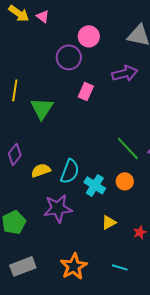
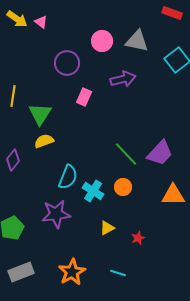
pink circle: (89, 36) -> (102, 41), moved
yellow semicircle: (41, 170) -> (44, 141), moved

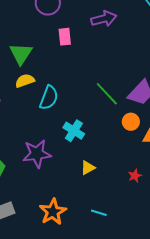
pink rectangle: (84, 97) -> (65, 37), turned -30
cyan semicircle: (68, 177) -> (49, 98), moved
orange circle: (123, 187) -> (131, 122), moved
red star: (138, 238) -> (135, 176), moved

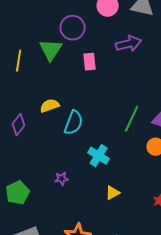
green triangle: (21, 54) -> (51, 50), moved
green line: (107, 94) -> (132, 119), turned 68
purple star: (37, 154) -> (62, 179), size x0.5

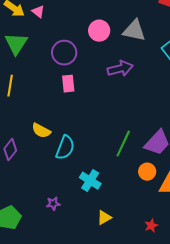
green triangle: (51, 50) -> (16, 44), moved
pink rectangle: (90, 62) -> (68, 84), moved
yellow semicircle: (50, 106) -> (41, 131), turned -132

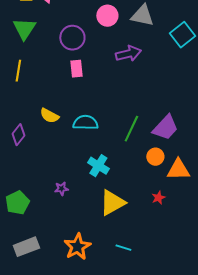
cyan semicircle: (65, 148) -> (85, 123), moved, turned -110
yellow triangle: (104, 218) -> (112, 203), size x1.8
red star: (151, 226) -> (158, 198), moved

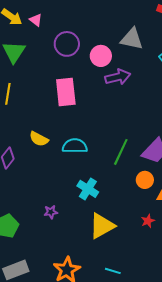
pink circle: (107, 16) -> (101, 56), moved
purple circle: (72, 38) -> (67, 44), moved
pink rectangle: (76, 69) -> (66, 92), size x1.6

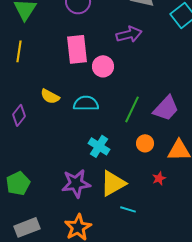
pink circle: (101, 56) -> (103, 66), moved
orange circle: (145, 180) -> (145, 143), moved
purple star: (51, 212) -> (76, 183), moved, size x2.0
cyan line: (113, 271) -> (128, 209), moved

